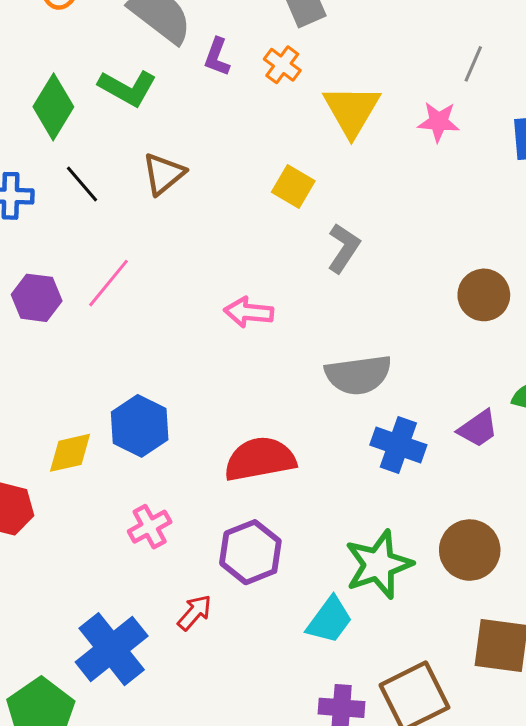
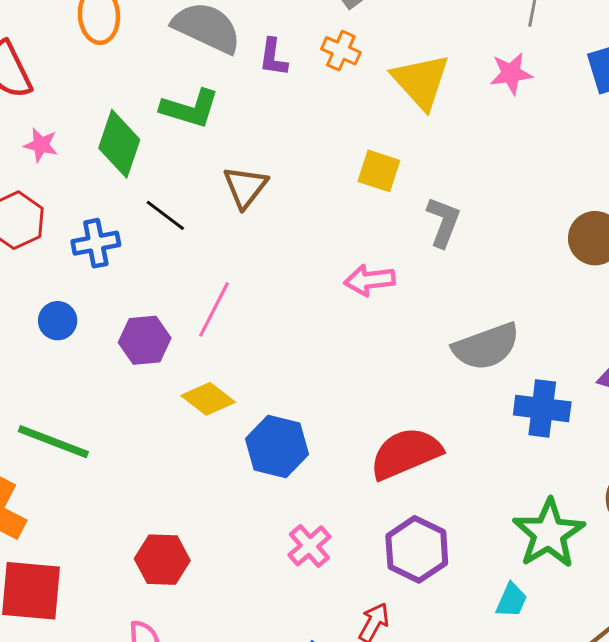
pink arrow: (249, 312) -> (369, 280), moved
yellow diamond: (70, 453) -> (208, 399), moved, turned 63
cyan trapezoid: (329, 620) -> (512, 600), size x0.7

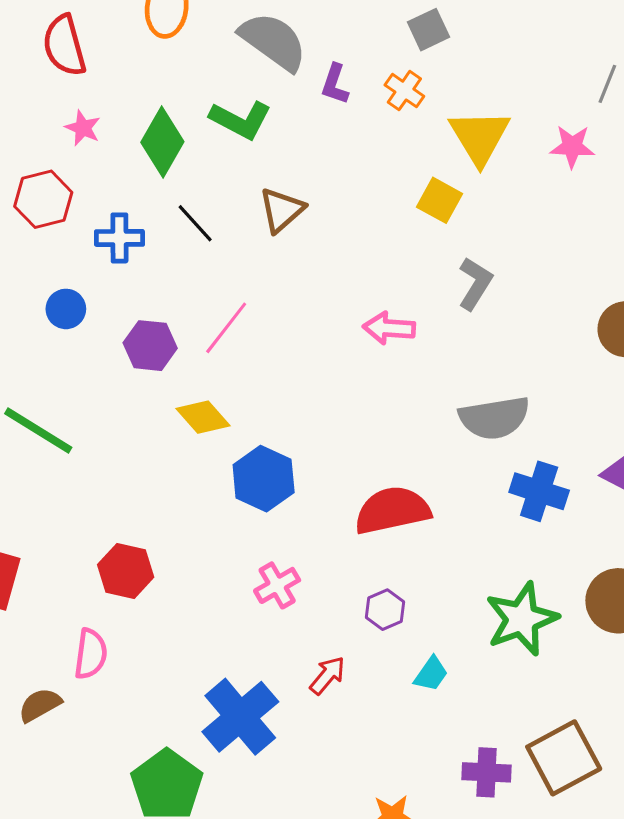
yellow square: (379, 171) -> (440, 200), moved
purple hexagon: (417, 549) -> (385, 610), size x0.6
cyan trapezoid: (512, 600) -> (431, 674), moved

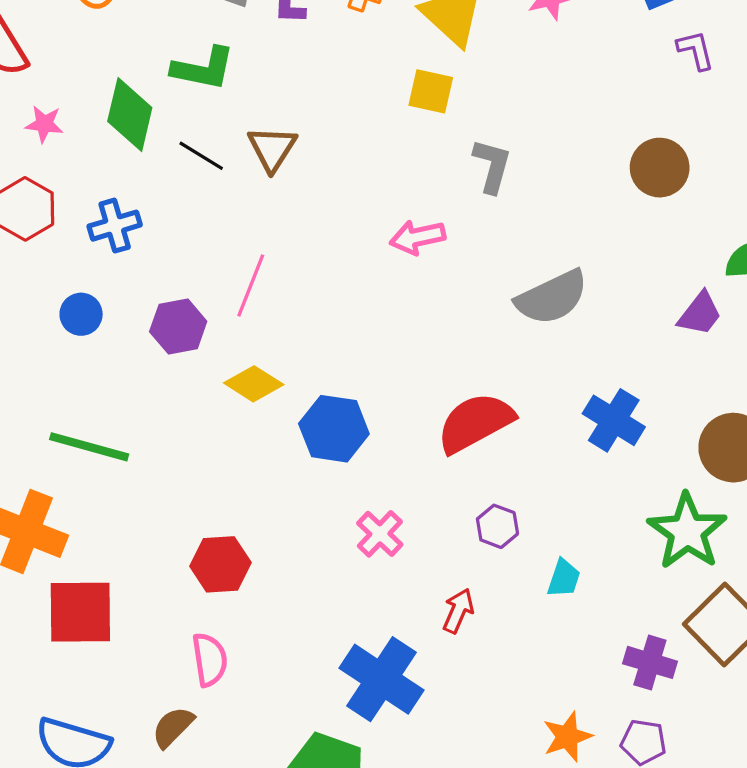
black line: (195, 223) -> (201, 156), moved
blue cross: (539, 491) -> (614, 420), moved, turned 30
green star: (522, 619) -> (687, 531), moved
purple cross: (486, 772) -> (650, 662), turned 30

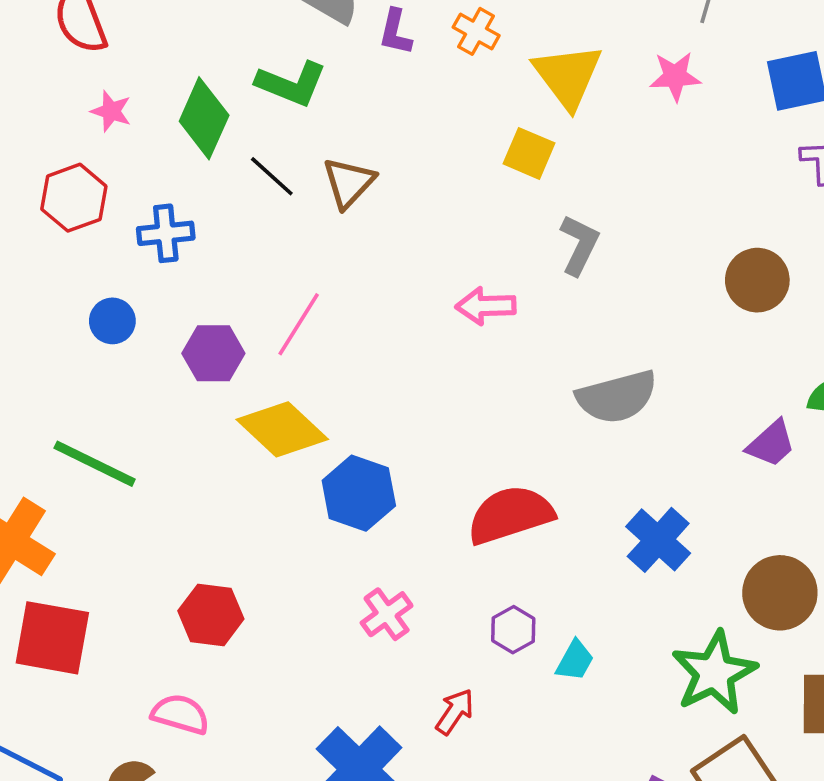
yellow diamond: (254, 384) -> (282, 429), size x1.4
cyan trapezoid: (564, 578) -> (575, 661), moved
pink semicircle: (210, 660) -> (180, 714), turned -76

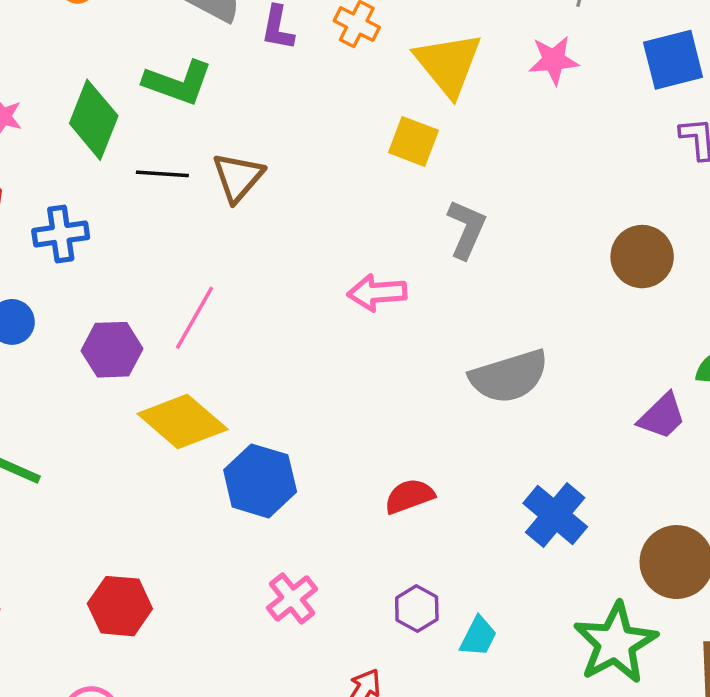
black line: (272, 176) -> (162, 174), turned -36
red semicircle: (510, 515) -> (409, 496), size x0.6

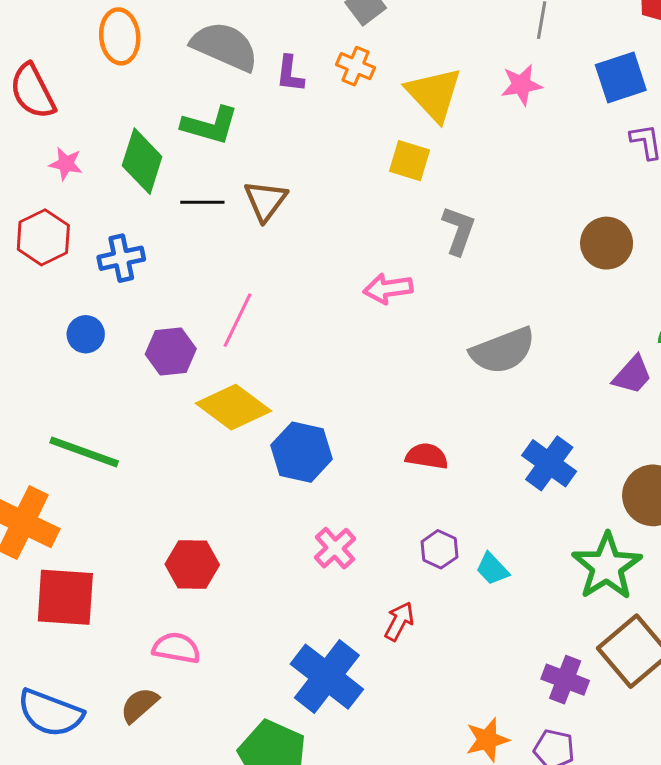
red semicircle: (409, 496) -> (427, 456), turned 33
cyan trapezoid: (478, 636) -> (492, 569), turned 114

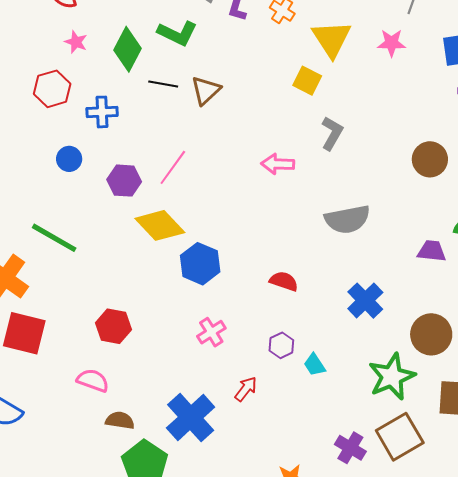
purple trapezoid: (632, 375) -> (432, 251), turned -136
brown semicircle: (139, 705) -> (120, 420), moved, turned 40

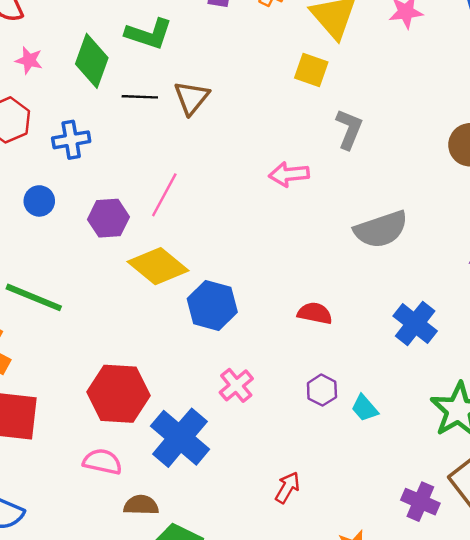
red hexagon: (113, 326) -> (118, 394), size x1.4
red arrow: (246, 389) -> (287, 487), moved
blue cross: (191, 417) -> (180, 438), moved

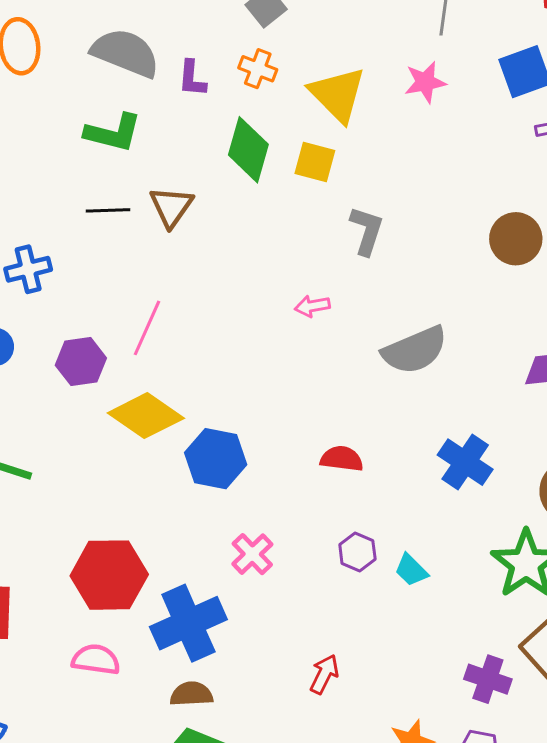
green diamond: (92, 61) -> (248, 150), moved
pink arrow: (289, 174) -> (312, 306), moved, size x0.7
blue cross: (180, 438) -> (188, 623), turned 30
brown semicircle: (141, 505) -> (191, 694), moved

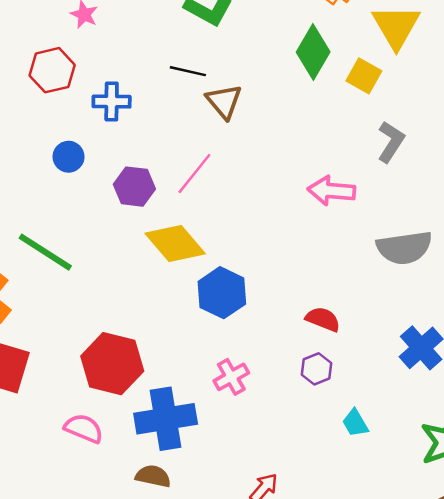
brown triangle: (171, 207) -> (224, 101), moved, turned -30
pink arrow: (312, 306) -> (331, 191), size x1.6
purple hexagon: (357, 552) -> (317, 369), moved

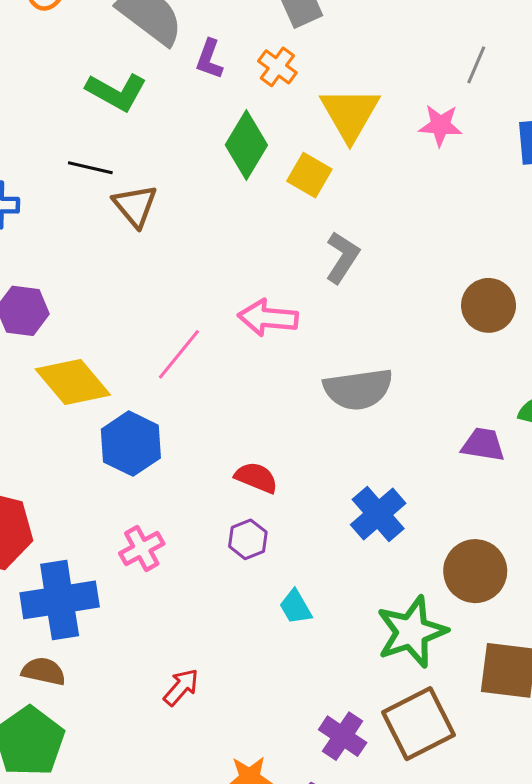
pink line: (194, 174) -> (179, 354), moved

